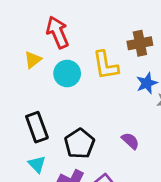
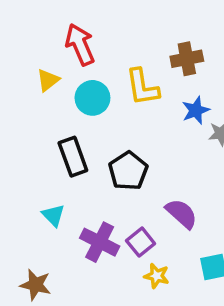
black rectangle: (37, 127) -> (73, 157), moved
purple semicircle: (130, 141) -> (181, 214), moved, size x1.4
black pentagon: (79, 144) -> (128, 171), moved

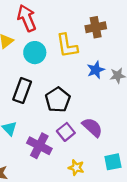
blue star: (196, 110) -> (96, 70), moved
black rectangle: (73, 157) -> (22, 91), turned 40
purple square: (141, 242) -> (66, 132), moved

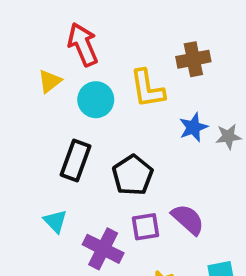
purple square: (66, 132) -> (145, 227), turned 30

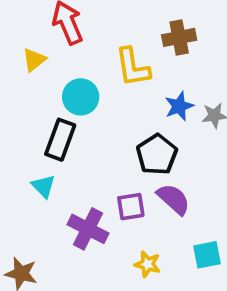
cyan circle: (96, 100) -> (81, 97), moved
black pentagon: (133, 175) -> (157, 155), moved
cyan triangle: (55, 221) -> (43, 186), moved

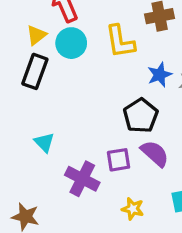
cyan circle: (81, 97) -> (71, 43), moved
black rectangle: (60, 140) -> (35, 71), moved

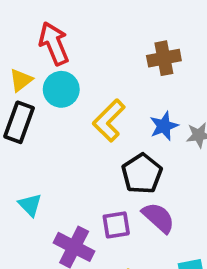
yellow L-shape: (120, 41) -> (109, 120), moved, turned 54

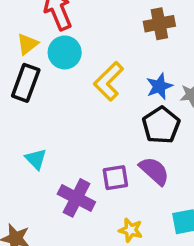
black pentagon: (142, 174) -> (161, 125), moved

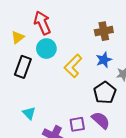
yellow triangle: (27, 44) -> (18, 37), moved
blue star: (159, 86) -> (104, 60), moved

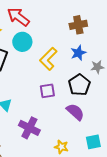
red arrow: (42, 23) -> (18, 17), turned -30
purple square: (77, 124) -> (47, 91), moved

